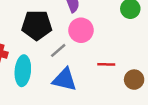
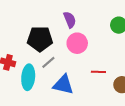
gray line: (58, 50) -> (48, 62), moved

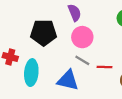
gray line: (48, 62) -> (82, 60), moved, turned 72

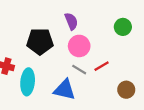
red line: (104, 67) -> (102, 66), moved, turned -32

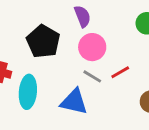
black pentagon: (40, 41) -> (43, 41), turned 30

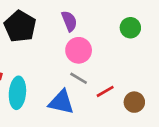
black pentagon: (43, 41) -> (20, 26), moved
red line: (120, 72) -> (105, 91), moved

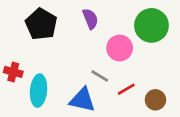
green circle: (130, 28) -> (151, 25), size x1.6
pink circle: (79, 50) -> (120, 48), moved

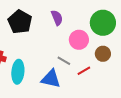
brown circle: (155, 100) -> (103, 54), moved

